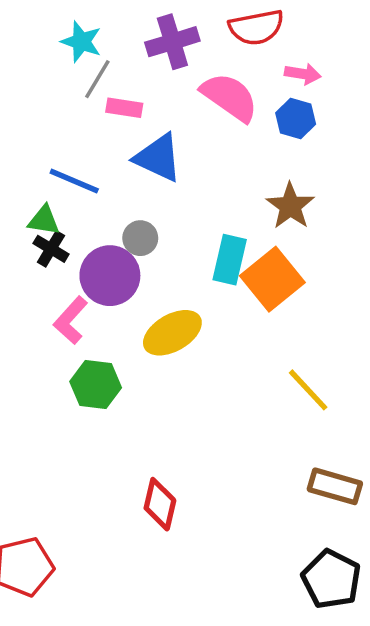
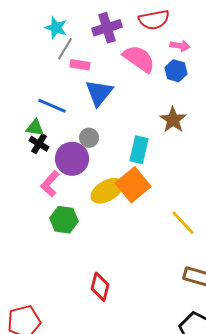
blue triangle: (158, 158) -> (99, 93), turned 44
orange square: (272, 279) -> (133, 185), moved

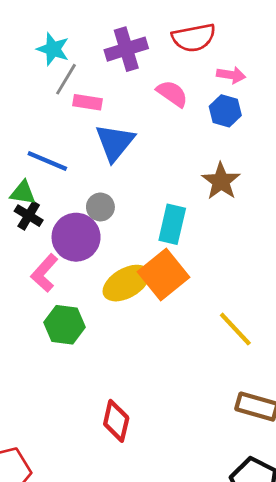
pink semicircle: (139, 59) -> (172, 94), size x0.7

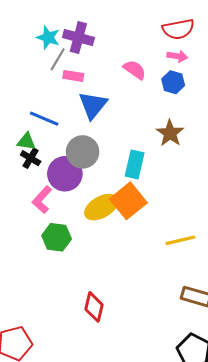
red semicircle: (194, 38) -> (178, 29), moved
purple cross: (126, 49) -> (78, 37), moved, turned 32
gray circle: (100, 207) -> (83, 152), size x1.6
yellow line: (235, 329) -> (180, 240), turned -60

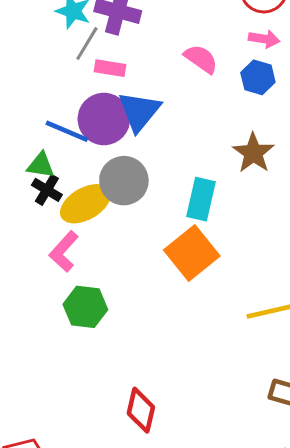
purple circle: (65, 174) -> (104, 119), moved
yellow ellipse: (101, 207) -> (85, 204), moved

